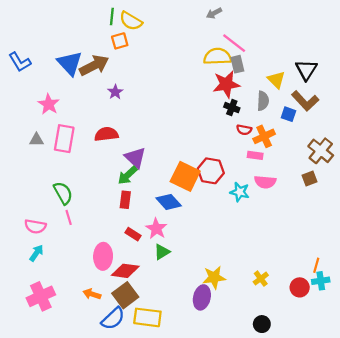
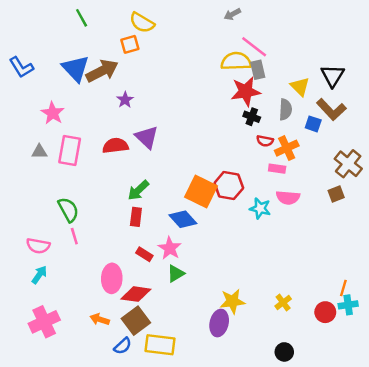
green line: (112, 16) -> (82, 18), moved, turned -35
purple triangle: (135, 158) -> (147, 137), moved
blue semicircle: (113, 319) -> (123, 346), size x0.7

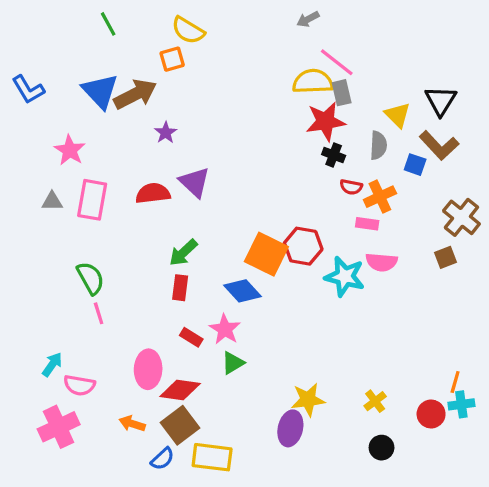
cyan star: (260, 208) -> (345, 277), size x1.4
pink semicircle: (38, 246) -> (79, 385), moved
black circle: (284, 352) -> (382, 448), moved

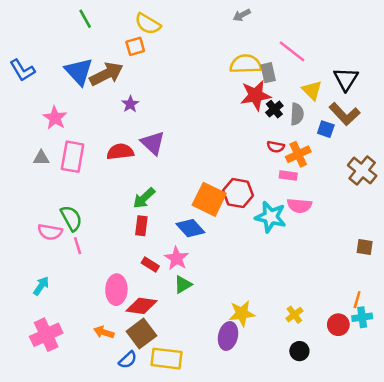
pink line: (337, 62) -> (292, 51), moved
black cross: (334, 155) -> (274, 109), moved, turned 30
brown square: (445, 257) -> (365, 247), moved, turned 30
pink semicircle: (79, 385) -> (50, 232), moved

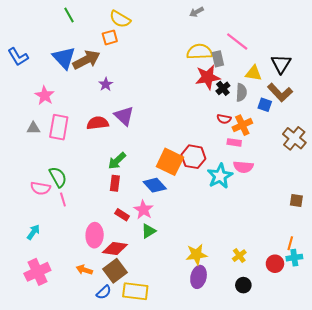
yellow triangle: (312, 90) -> (254, 73), turned -36
cyan star: (271, 217) -> (220, 176), turned 30
purple ellipse: (228, 336) -> (199, 277), moved

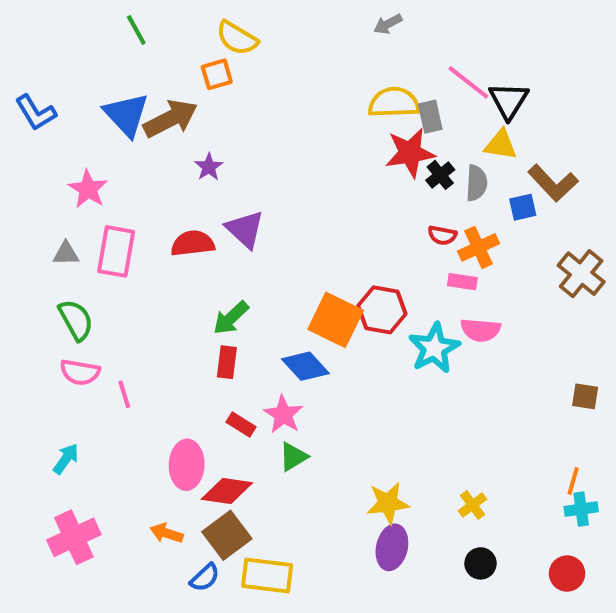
black triangle: (281, 64) -> (509, 100), moved
blue square: (265, 105) -> (523, 207), turned -32
green semicircle: (58, 177) -> (76, 320), moved
red circle: (275, 264) -> (567, 573), moved

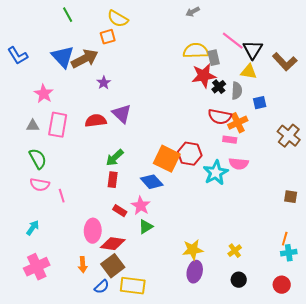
brown L-shape: (553, 183) -> (285, 62), moved
red semicircle: (442, 235) -> (220, 117), size x1.6
orange arrow: (167, 533) -> (83, 265), turned -112

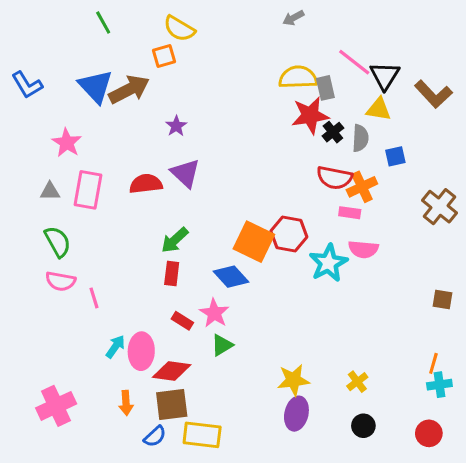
purple star: (104, 83) -> (176, 126), moved
cyan arrow: (33, 228) -> (115, 347), moved
brown square: (113, 266) -> (172, 404), turned 30

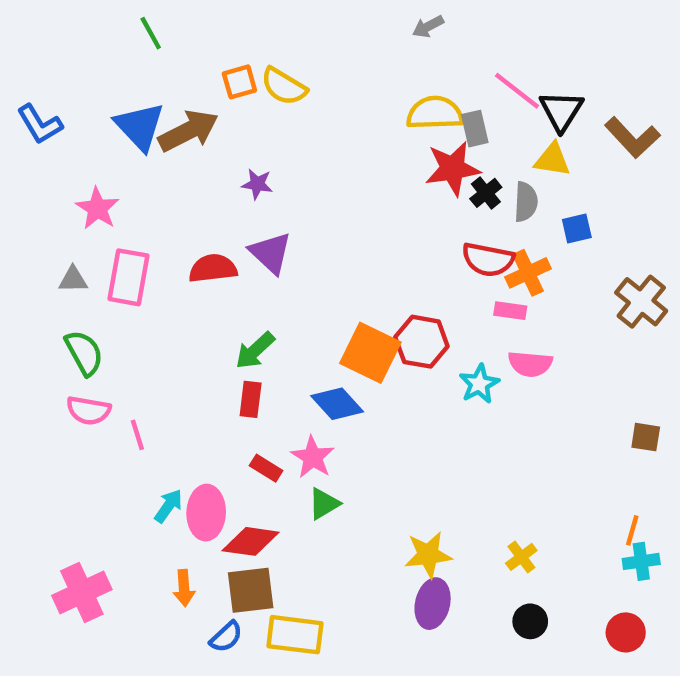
yellow semicircle: (179, 29) -> (284, 86), moved
purple star: (176, 126) -> (257, 184), turned -30
cyan star: (328, 263) -> (479, 384), size x0.7

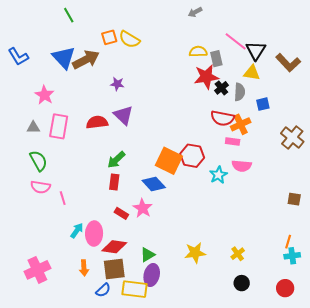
yellow semicircle: (435, 113) -> (198, 52), size x0.7
green triangle: (324, 504) -> (148, 255), moved
purple ellipse: (433, 604) -> (152, 275), moved

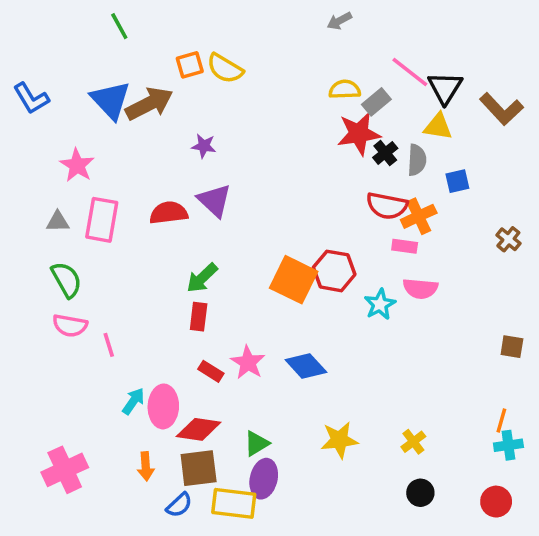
gray rectangle: (216, 59) -> (376, 102), turned 63
brown cross: (292, 137) -> (508, 239), size x0.6
blue diamond: (154, 184) -> (306, 366), moved

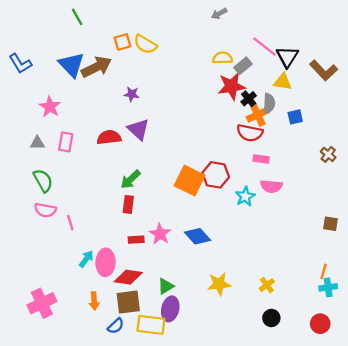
orange cross: (419, 216) -> (258, 115), moved
pink rectangle: (102, 220) -> (66, 142), size x0.7
red rectangle: (211, 371) -> (136, 240), turned -35

